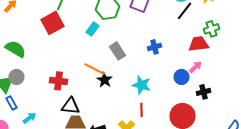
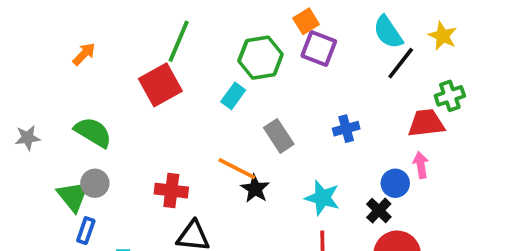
pink arrow: (196, 67) -> (421, 165), turned -56
black cross: (204, 92) -> (379, 211), moved, turned -32
blue rectangle: (12, 103) -> (86, 231), turned 48

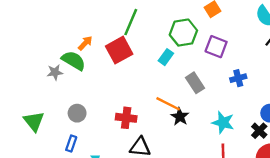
purple square: (319, 49) -> (216, 47), moved
orange arrow: (84, 54) -> (85, 43), moved
green semicircle: (93, 132) -> (74, 61), moved
gray star: (28, 138) -> (55, 72), moved
green triangle: (73, 196) -> (34, 121), moved

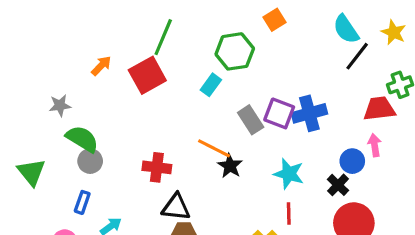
purple square: (216, 47) -> (279, 113), moved
green semicircle: (74, 61) -> (82, 139), moved
blue cross: (238, 78) -> (309, 113), size x1.5

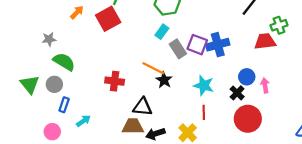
cyan rectangle: (211, 85) -> (162, 32), moved
pink arrow: (375, 145) -> (265, 85), moved
gray circle: (90, 161) -> (54, 84), moved
black triangle: (176, 207) -> (142, 107), moved

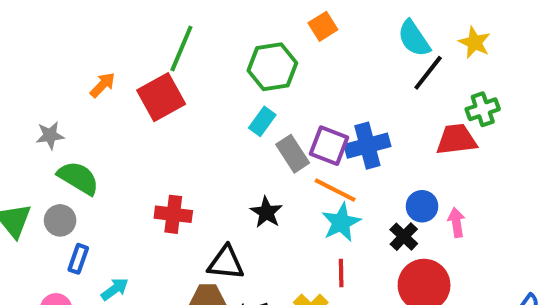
orange line: (153, 68) -> (335, 190), moved
cyan star: (204, 85) -> (341, 222), turned 30

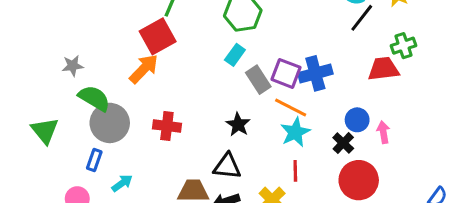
orange arrow: (103, 85) -> (144, 69), moved, size x1.5
gray circle: (60, 220) -> (110, 123), moved, size x1.6
black triangle: (226, 263) -> (227, 166), moved

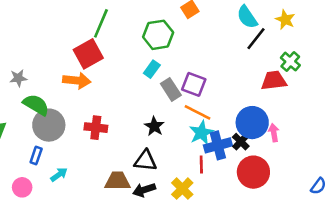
green cross: (404, 46) -> (290, 61), turned -30
orange arrow: (144, 69) -> (77, 81), turned 52
blue cross: (315, 73) -> (218, 145), moved
blue circle: (357, 120) -> (252, 123), size x1.6

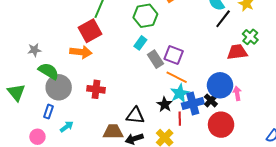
black star: (154, 126) -> (165, 104), moved

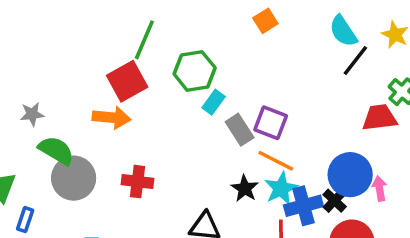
green hexagon: (145, 16) -> (195, 71), moved
black star: (165, 104) -> (245, 188), moved
blue rectangle: (49, 112) -> (25, 220), moved

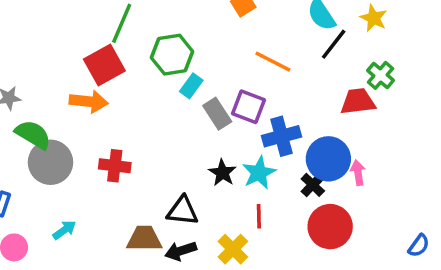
orange line: (276, 161) -> (273, 62), moved
blue cross: (303, 206) -> (281, 136), moved

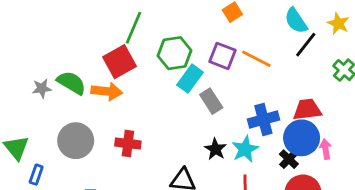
cyan rectangle: (191, 86) -> (190, 79), size x1.4
red trapezoid: (358, 101) -> (307, 110), moved
purple square: (248, 107) -> (223, 56), moved
green semicircle: (33, 134) -> (71, 83), moved

